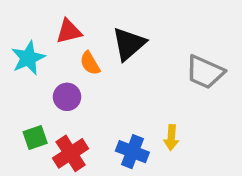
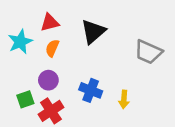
orange semicircle: (90, 63) -> (52, 48), moved, turned 54
purple circle: (67, 97) -> (48, 80), moved
blue cross: (132, 152) -> (91, 90), moved

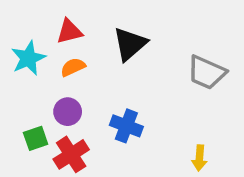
orange semicircle: (52, 48) -> (73, 67), turned 42
yellow arrow: (124, 99) -> (199, 158), moved

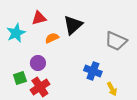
orange semicircle: (73, 67) -> (52, 38), moved
blue cross: (126, 126) -> (93, 71), moved
yellow arrow: (199, 158) -> (112, 89), turned -32

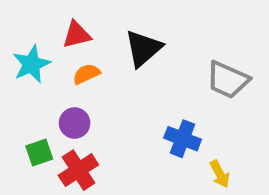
orange semicircle: (52, 38) -> (86, 74), moved

